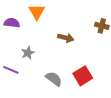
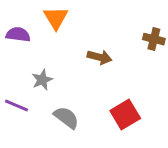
gray semicircle: (54, 79) -> (66, 118), moved

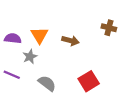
orange triangle: (56, 18) -> (40, 35), moved
purple semicircle: (18, 34) -> (13, 38), moved

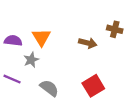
brown arrow: (70, 41) -> (88, 43), moved

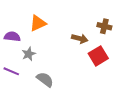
orange triangle: (41, 37) -> (38, 23), moved, turned 36
red square: (93, 86) -> (98, 56), moved

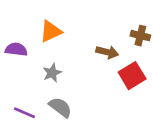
gray star: (29, 54) -> (52, 73), moved
purple line: (11, 71) -> (24, 113), moved

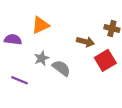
gray semicircle: (60, 107) -> (61, 68), moved
purple line: (24, 113) -> (20, 80), moved

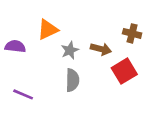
gray star: (42, 58) -> (70, 50), moved
gray semicircle: (61, 68) -> (72, 80), turned 54

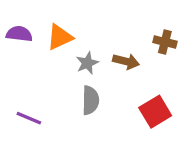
purple semicircle: (15, 46) -> (19, 34), moved
red square: (124, 71) -> (155, 112), moved

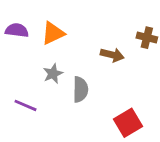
gray star: (87, 63) -> (53, 74), moved
red square: (155, 112) -> (128, 123), moved

